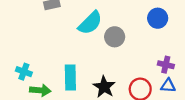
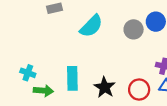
gray circle: (115, 37) -> (134, 29), moved

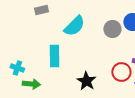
cyan rectangle: (72, 78) -> (54, 56), moved
red circle: (139, 90) -> (121, 72), moved

